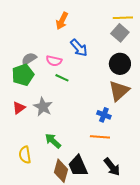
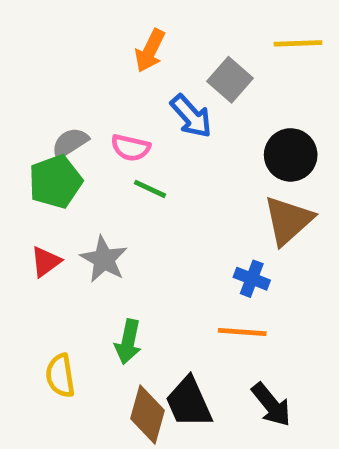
gray square: (120, 33) -> (230, 80), moved
green arrow: (53, 141) -> (128, 342), turned -120

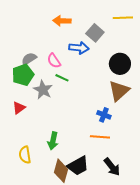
orange arrow: (150, 51) -> (62, 21), turned 66
blue arrow: (191, 116) -> (79, 48), turned -42
pink semicircle: (131, 148) -> (54, 61), turned 42
gray star: (104, 259) -> (43, 90), moved
black trapezoid: (189, 402) -> (78, 166), turned -95

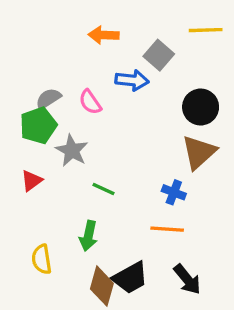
green line: (62, 78) -> (104, 189), moved

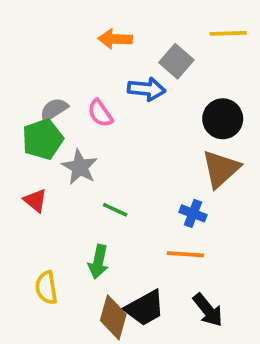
red triangle: (32, 181) -> (35, 200), turned -45

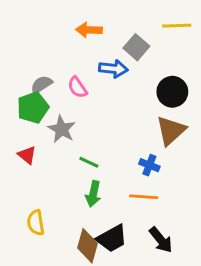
green arrow: (98, 262) -> (93, 194), moved

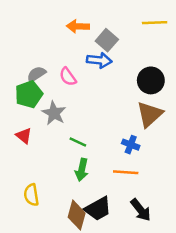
gray square: (136, 47) -> (107, 40), moved

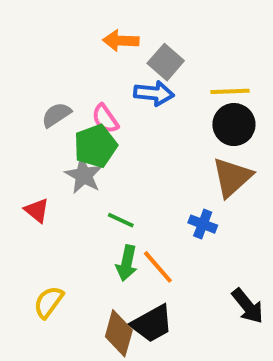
yellow line: (155, 23) -> (230, 91), moved
green pentagon: (29, 94) -> (95, 146), moved
orange line: (126, 172) -> (158, 267), moved, turned 45
yellow semicircle: (31, 195) -> (49, 302), turned 45
black arrow: (141, 210) -> (248, 306), moved

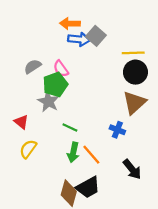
blue arrow: (154, 93) -> (79, 39), moved
yellow semicircle: (49, 302) -> (28, 149), moved
black arrow: (248, 306) -> (132, 169), moved

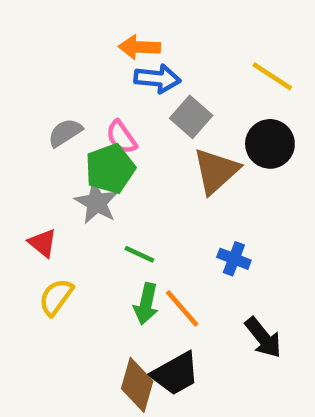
gray square: (96, 36) -> (191, 117), moved
yellow line: (133, 53) -> (272, 76), moved, turned 35
brown triangle: (134, 103) -> (216, 171), moved

